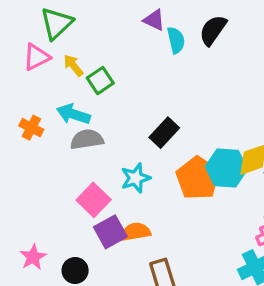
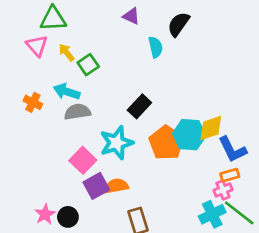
green triangle: (57, 23) -> (53, 19), turned 40
cyan semicircle: (176, 40) -> (156, 47), moved
pink triangle: (36, 57) -> (37, 46), turned -45
cyan star: (136, 178) -> (116, 143), size x1.4
pink star: (33, 257) -> (45, 214), moved

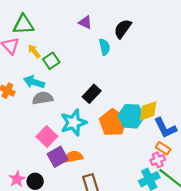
orange rectangle: (230, 175) -> (163, 148), turned 48

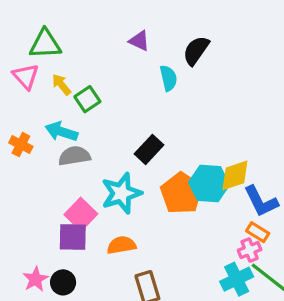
purple square: (58, 157) -> (73, 237), moved, turned 30

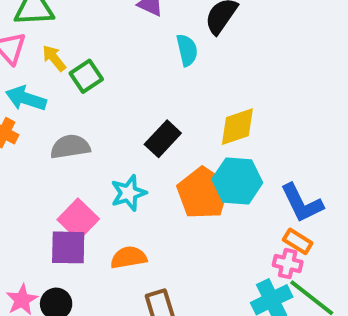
cyan arrow: (61, 132) -> (26, 98), moved
yellow diamond: (235, 175) -> (237, 127), moved
cyan star: (121, 193) -> (129, 193), size x0.7
pink cross: (250, 250) -> (288, 264), turned 35

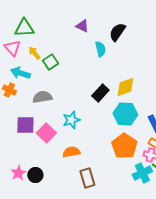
black rectangle: (163, 139) -> (100, 93), moved
orange pentagon: (203, 193) -> (124, 146), moved
purple square: (68, 247) -> (25, 125), moved

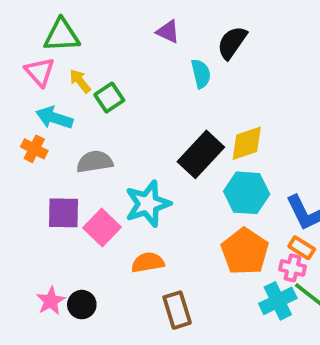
black rectangle: (100, 93) -> (201, 154), size x1.4
cyan star: (71, 120) -> (148, 204), size x1.4

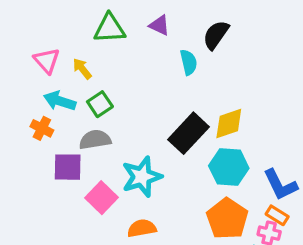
green triangle: (62, 35) -> (110, 28), moved
green square: (109, 98) -> (100, 104), moved
purple square: (64, 213) -> (68, 167), moved

